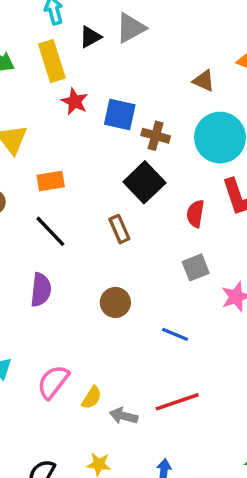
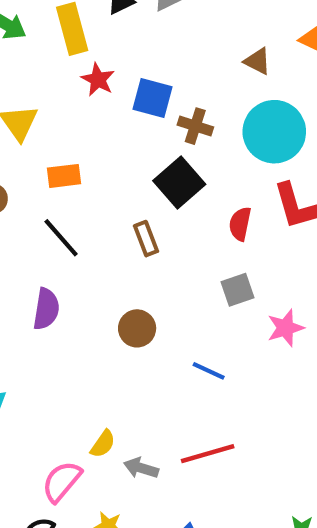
pink semicircle: (53, 382) -> (62, 481), moved

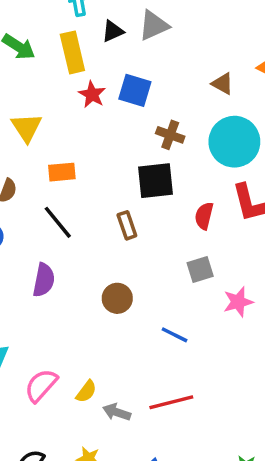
blue square: (153, 98) -> (135, 90), moved
black square: (179, 183) -> (156, 181), turned 33
pink semicircle: (62, 481) -> (41, 385), moved

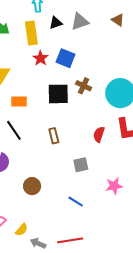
brown triangle: (223, 84) -> (118, 20), moved
black square: (156, 181) -> (58, 94), moved
gray square: (200, 270) -> (81, 165), moved
brown circle: (117, 298) -> (32, 186), moved

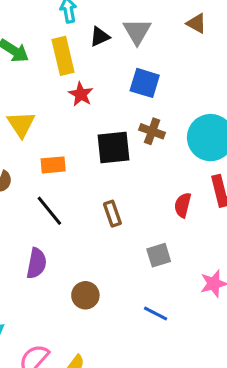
gray triangle: (80, 22) -> (137, 31), turned -36
blue square: (66, 58) -> (145, 83), moved

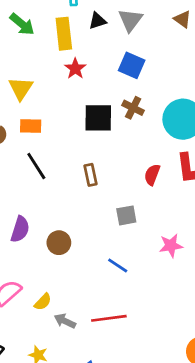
orange rectangle: (53, 165) -> (31, 126), moved
purple semicircle: (36, 263) -> (20, 229), moved

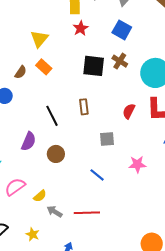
orange rectangle: (31, 126) -> (44, 67), turned 35
black line: (36, 166) -> (52, 116), moved

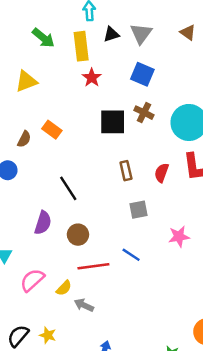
yellow triangle: (39, 39) -> (26, 81), moved, turned 36
brown rectangle: (84, 107) -> (126, 171), moved
red line: (87, 213) -> (93, 266), moved
yellow star: (33, 234) -> (48, 335), moved

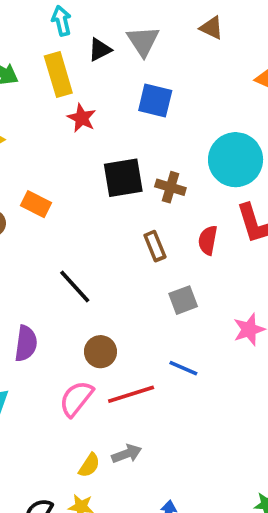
brown cross: (144, 113) -> (170, 187), moved
purple semicircle: (43, 223) -> (26, 343), moved
pink semicircle: (32, 280) -> (76, 399), moved
yellow semicircle: (64, 288) -> (89, 465), moved
gray arrow: (84, 305) -> (127, 454), turned 144

